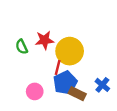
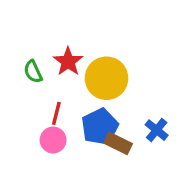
red star: (45, 40) -> (68, 62), turned -30
red line: (58, 67) -> (56, 113), moved

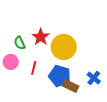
blue pentagon: (100, 127) -> (60, 76), turned -30
pink circle: (53, 140) -> (11, 62), moved

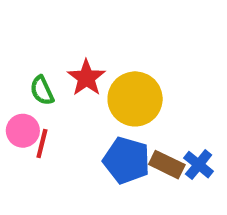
red line: (34, 68) -> (42, 143), moved
brown rectangle: (71, 86) -> (167, 165), moved

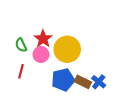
pink circle: (23, 131) -> (41, 55), moved
blue pentagon: (127, 160) -> (63, 80), turned -30

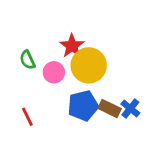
red star: (43, 39) -> (72, 46), moved
red line: (21, 71) -> (27, 117), moved, turned -40

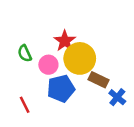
blue pentagon: (83, 106) -> (61, 88), moved
brown rectangle: (110, 109) -> (99, 80), moved

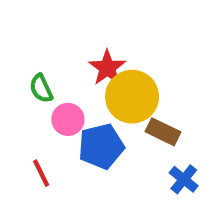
pink circle: (48, 65) -> (68, 119), moved
blue cross: (117, 97) -> (184, 179), moved

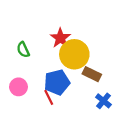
pink circle: (68, 119) -> (18, 87), moved
red line: (41, 173) -> (49, 97), moved

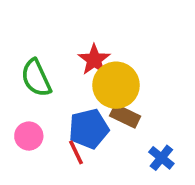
green semicircle: (23, 50) -> (36, 78), size x1.5
brown rectangle: (92, 74) -> (125, 116), moved

